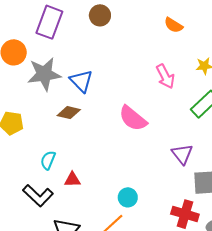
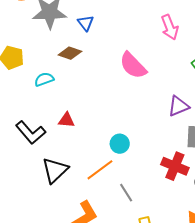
blue triangle: (81, 81) -> (86, 23), size x0.7
purple triangle: (182, 154) -> (178, 106), turned 40
cyan semicircle: (48, 160) -> (44, 79), moved, turned 42

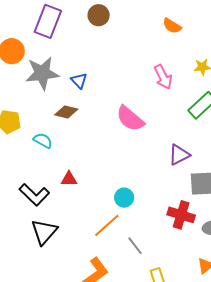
cyan semicircle: (44, 79) -> (43, 140), turned 54
black triangle: (55, 170) -> (44, 232), moved

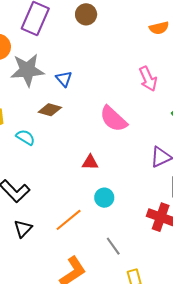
orange semicircle: (172, 26) -> (159, 28), turned -48
red triangle: (69, 179) -> (90, 162), moved
orange line: (107, 225) -> (69, 220), moved
black triangle: (44, 232) -> (23, 229), size x0.7

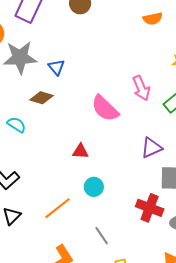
pink arrow: (148, 79) -> (141, 88), moved

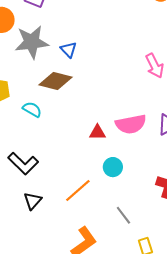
brown diamond: (42, 98) -> (56, 81), size x1.4
pink semicircle: (105, 108) -> (131, 124), moved, turned -52

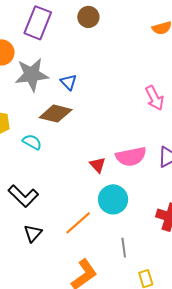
red triangle: (98, 132) -> (98, 165), turned 48
cyan circle: (113, 167) -> (113, 199), size x1.5
gray line: (123, 215) -> (124, 248), turned 30

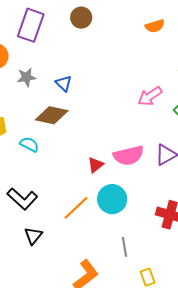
gray star: (32, 75) -> (27, 77), size x0.6
pink arrow: (154, 98) -> (150, 96), turned 85
red triangle: (98, 165) -> (96, 165), turned 36
orange line: (78, 223) -> (76, 208), moved

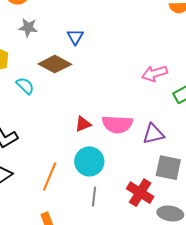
gray star: (27, 77) -> (28, 28), moved
orange line: (76, 208) -> (50, 177), moved, turned -40
gray line: (124, 247) -> (94, 197), moved

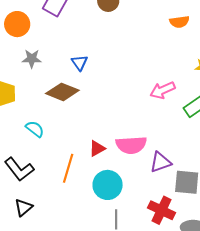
cyan semicircle: (25, 86) -> (35, 129), moved
purple triangle: (153, 134) -> (161, 162), moved
orange line: (50, 177) -> (68, 168), moved

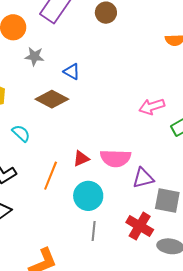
gray star: (32, 59) -> (34, 56), moved
blue triangle: (80, 63) -> (72, 72), turned -30

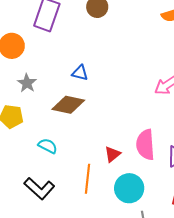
gray star: (34, 56) -> (27, 83), moved, turned -30
pink semicircle: (116, 158) -> (145, 145), turned 100

